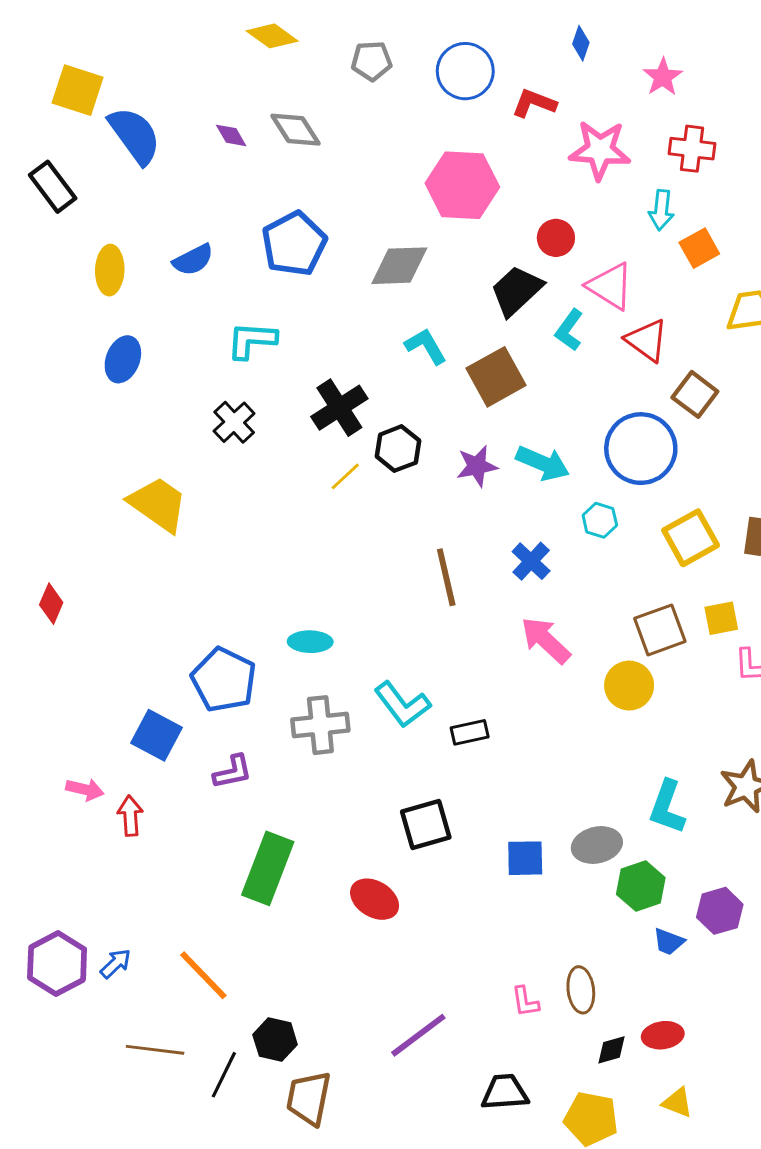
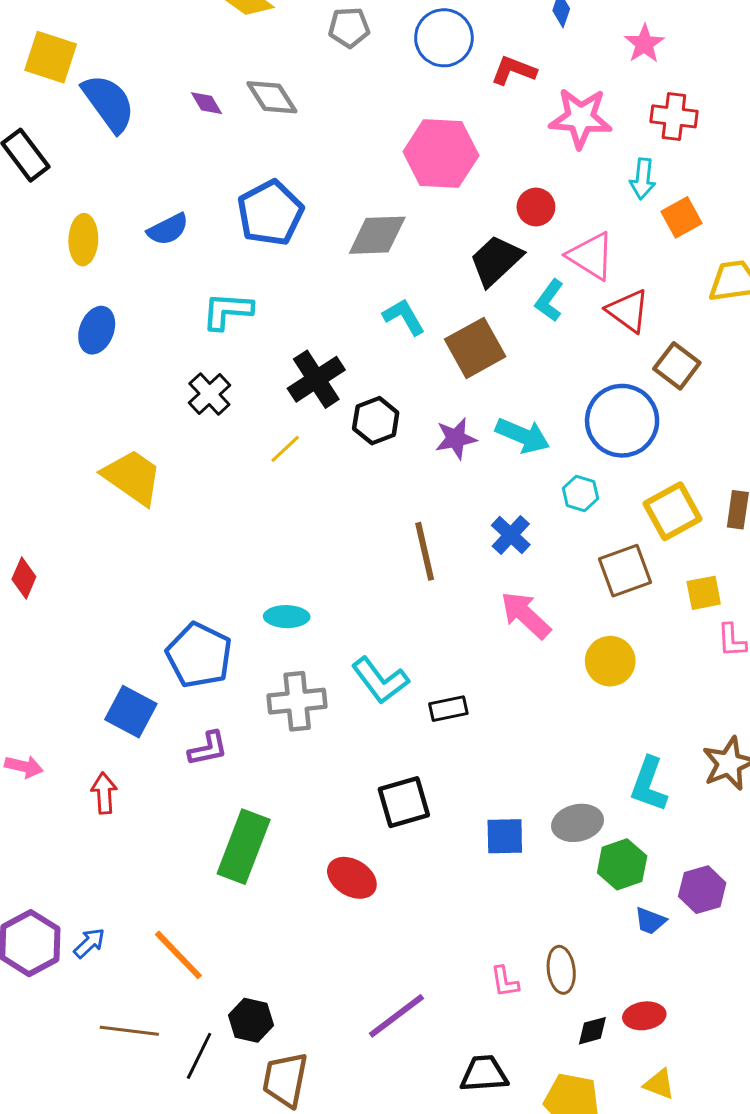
yellow line: (345, 476) -> (285, 449), moved
brown square: (660, 630) -> (625, 571), moved
pink arrow: (85, 789) -> (24, 766), moved

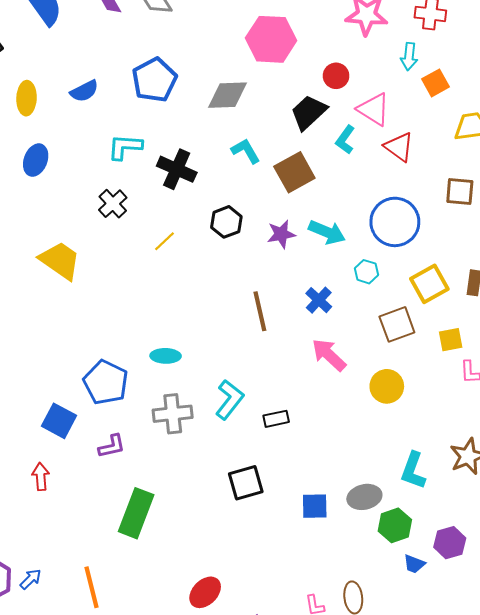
brown square: (677, 366) -> (460, 191), moved, turned -32
black cross: (316, 379) -> (177, 169), moved, turned -33
cyan L-shape: (380, 680) -> (229, 400), turned -105
red ellipse: (352, 878) -> (205, 592), moved, turned -76
orange line: (178, 955) -> (91, 587), turned 30

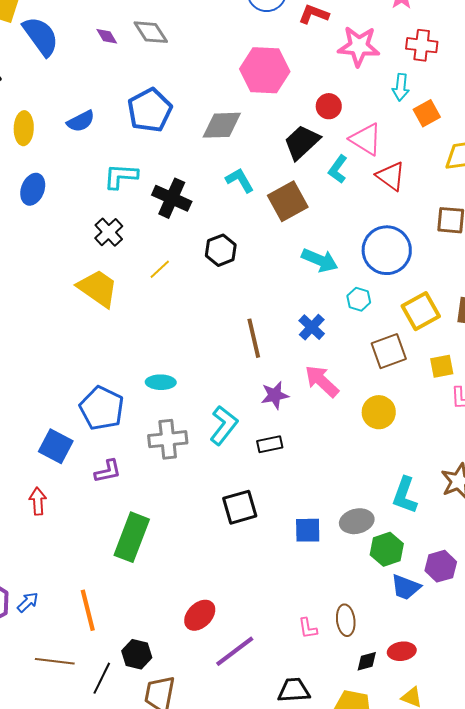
purple star: (281, 234) -> (275, 395), moved
yellow trapezoid: (60, 261) -> (98, 288), moved
blue trapezoid: (414, 564) -> (406, 587), size x1.4

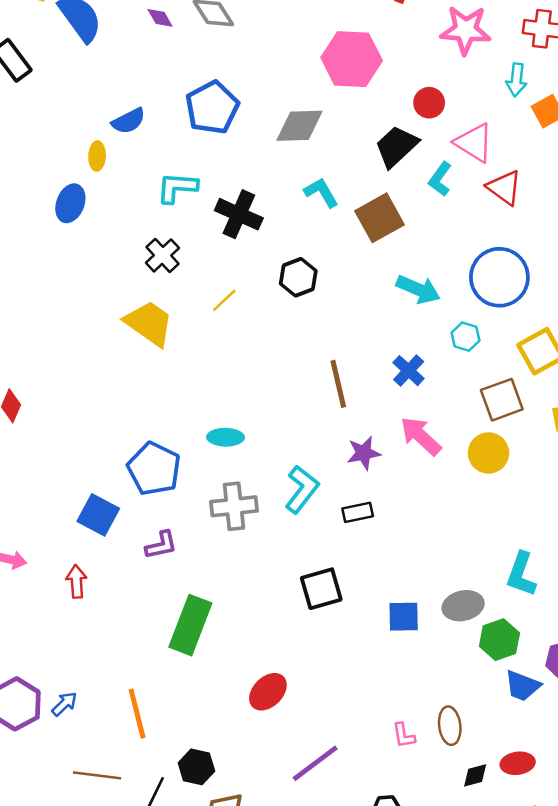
yellow ellipse: (24, 128) -> (97, 156), moved, size x0.7
yellow circle: (379, 412) -> (489, 453), moved
red ellipse: (200, 615) -> (268, 692), moved

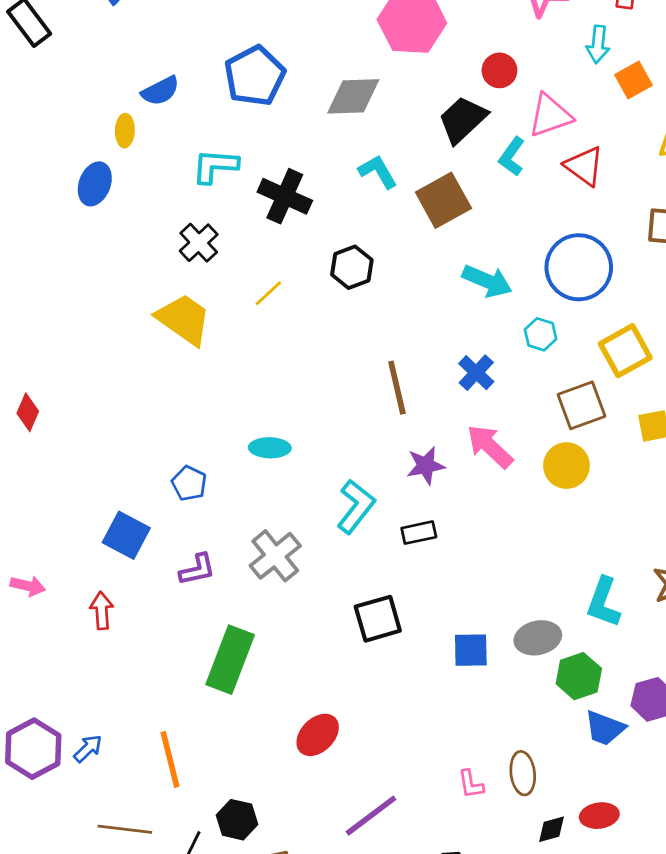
pink triangle: (474, 143) -> (550, 116), turned -51
blue pentagon: (154, 469) -> (189, 483), size x0.6
gray cross: (234, 506) -> (275, 556), moved, turned -33

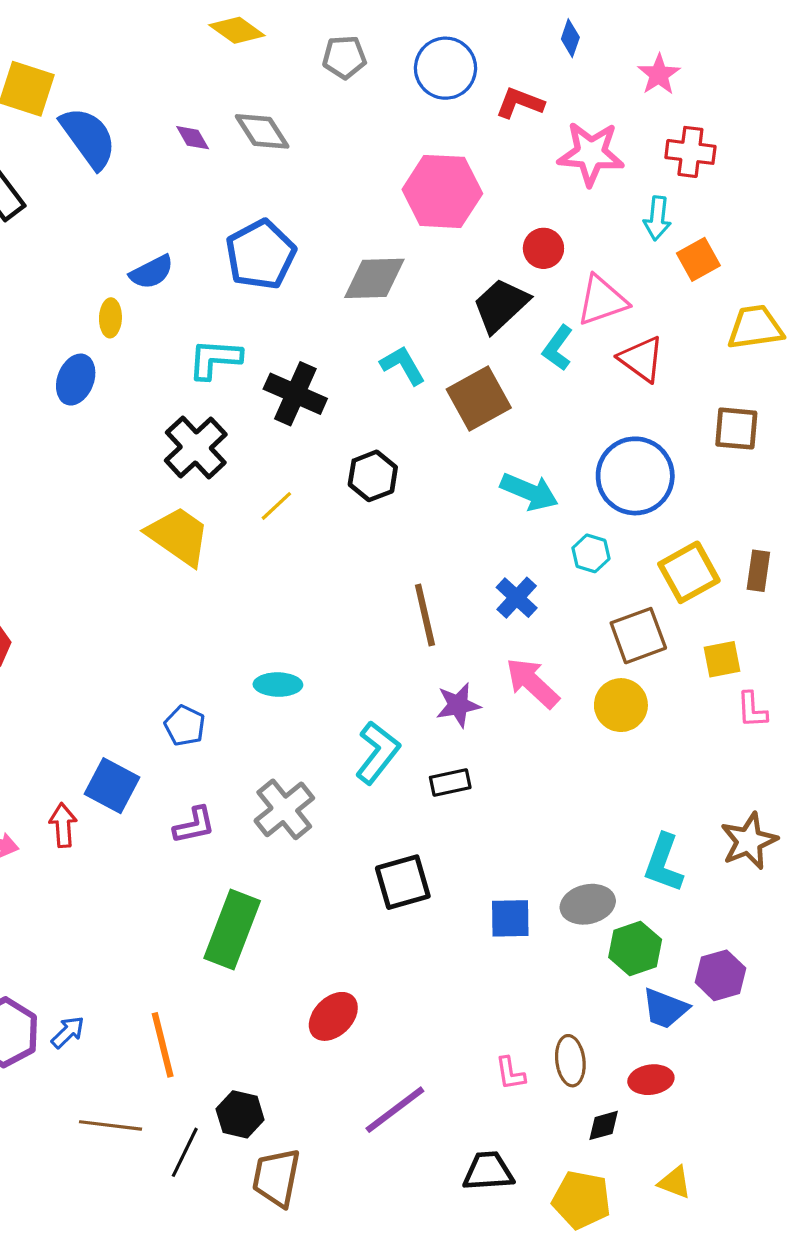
black cross: (199, 243) -> (196, 447), size x1.4
red arrow: (102, 610) -> (63, 825), moved
red ellipse: (599, 816) -> (651, 1080), moved

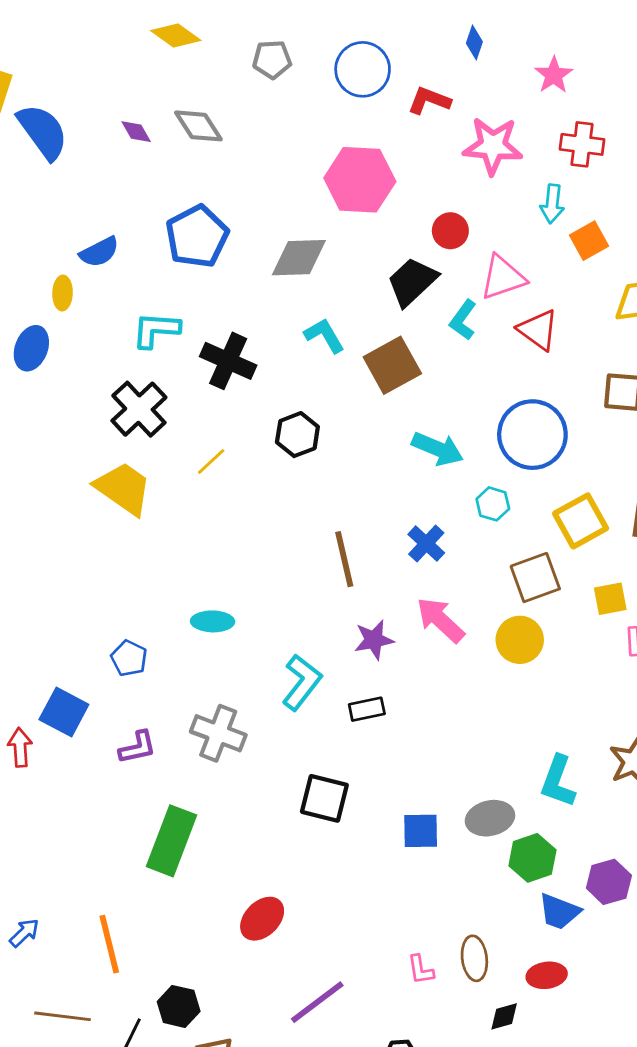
gray cross: (284, 809) -> (218, 733), turned -30
black square: (403, 882) -> (324, 798), turned 30

